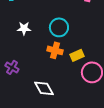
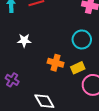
cyan circle: (59, 27) -> (82, 39), moved

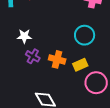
purple cross: (12, 80) -> (33, 56), moved

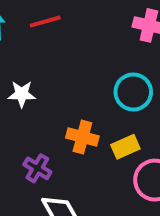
purple cross: (33, 56) -> (37, 168), moved

